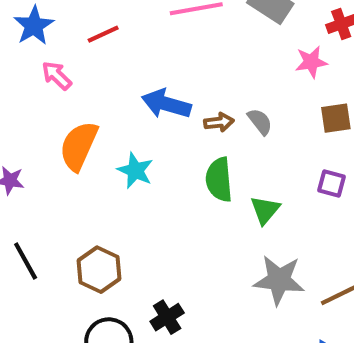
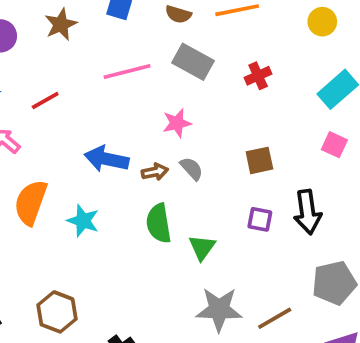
pink star: (311, 62) -> (177, 123), moved

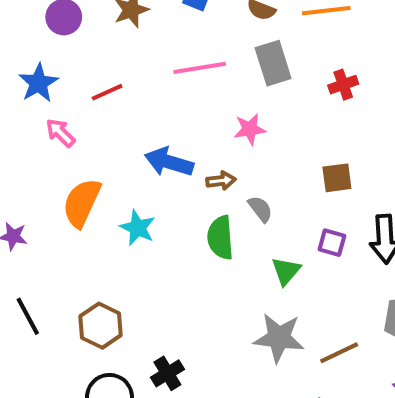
gray rectangle: (193, 62) -> (273, 63), turned 39
gray semicircle: (192, 169) -> (260, 209), moved
green triangle: (202, 247) -> (286, 271), moved

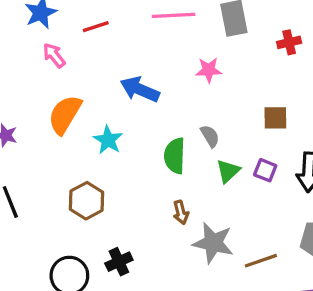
brown arrow: (221, 181) -> (181, 212), moved, turned 75
green triangle: (286, 271) -> (228, 171), moved
brown hexagon: (101, 326) -> (86, 201), moved

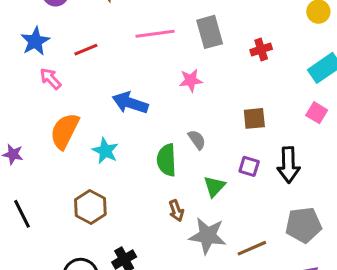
green triangle: (228, 171) -> (214, 186), moved

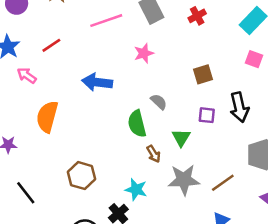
cyan star: (105, 151) -> (136, 190), moved
brown arrow: (176, 211) -> (154, 154), moved

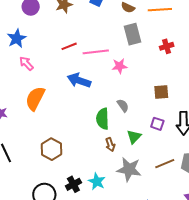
pink line: (106, 21) -> (96, 52), moved
red line: (51, 45) -> (69, 46), moved
brown line: (223, 183) -> (165, 164), moved
cyan star: (136, 190) -> (97, 181), moved

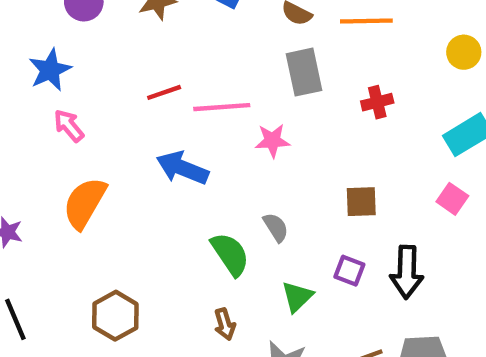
green semicircle: (103, 119) -> (230, 254), turned 145
brown arrow: (110, 145) -> (225, 324), moved

